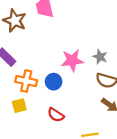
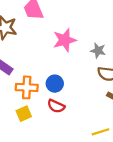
pink star: (72, 60) -> (65, 40), moved
red semicircle: (56, 115) -> (56, 106), moved

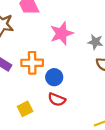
orange cross: (27, 87) -> (32, 63), moved

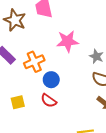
orange cross: (32, 63) -> (34, 62), turned -36

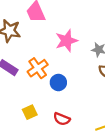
red semicircle: (49, 101) -> (62, 119), moved

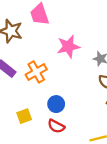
blue circle: (58, 83) -> (56, 104), moved

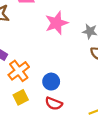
orange cross: (36, 72) -> (19, 71), moved

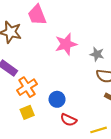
red semicircle: (54, 104) -> (69, 120), moved

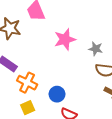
orange cross: (27, 87) -> (27, 83), turned -30

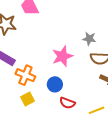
pink star: (65, 39) -> (62, 56), moved

